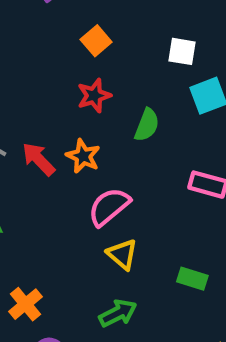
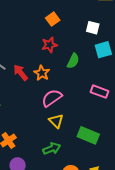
green rectangle: (192, 279) -> (88, 135), size x1.5

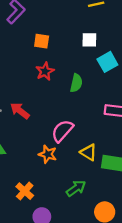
orange square: (53, 19) -> (42, 41), turned -32
orange star: (42, 73) -> (48, 154), moved
yellow triangle: (56, 121) -> (88, 152), moved

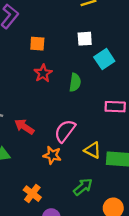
red arrow: (20, 111) -> (24, 127), moved

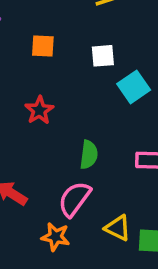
orange square: (37, 44) -> (43, 46), moved
green semicircle: (75, 82) -> (89, 155), moved

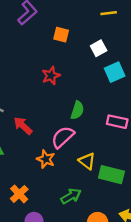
white square: (103, 56) -> (99, 48), turned -35

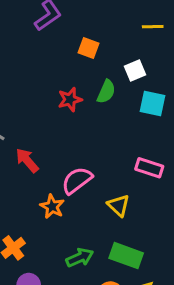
cyan square: (115, 72) -> (152, 103), turned 30
green semicircle: (77, 110) -> (106, 92), moved
yellow triangle: (87, 161) -> (118, 205), moved
green rectangle: (111, 175) -> (126, 256), moved

